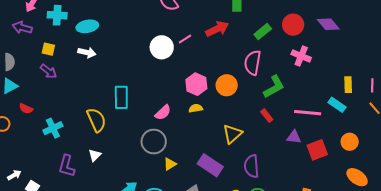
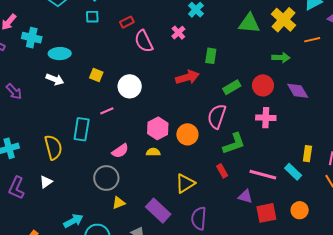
pink line: (185, 39) -> (107, 111), moved
yellow square: (48, 49) -> (96, 75), moved
pink cross: (301, 56) -> (266, 118), turned -30

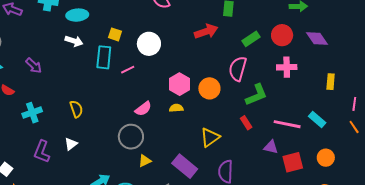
purple arrow: (14, 92) -> (34, 66), moved
cyan rectangle: (82, 129) -> (104, 57), moved
yellow semicircle: (53, 147) -> (76, 109), size x0.7
yellow rectangle: (307, 154) -> (331, 82), moved

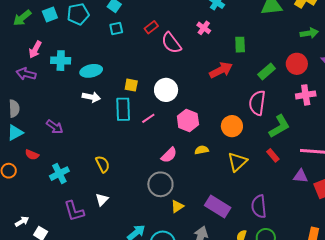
pink hexagon: (180, 84) -> (188, 120), moved
yellow triangle: (210, 137) -> (237, 162), moved
purple L-shape: (42, 152) -> (74, 211), turned -30

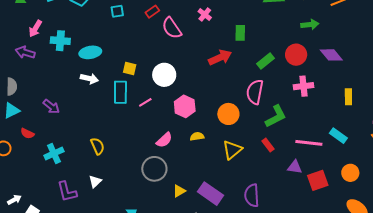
yellow triangle: (177, 206) -> (179, 191), moved

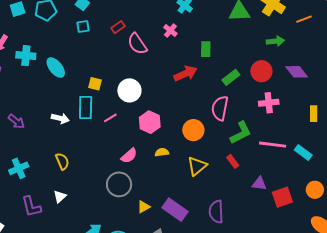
cyan ellipse: (90, 52) -> (56, 68), turned 60
white arrow: (89, 79) -> (60, 118), moved
pink line: (309, 143) -> (273, 145), moved

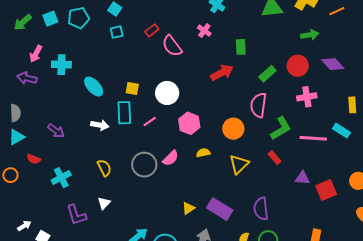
cyan ellipse: (56, 68) -> (94, 87), moved
cyan rectangle: (303, 152) -> (341, 131), moved
gray circle: (119, 184) -> (144, 165), moved

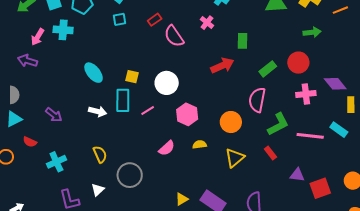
purple diamond: (333, 64) -> (335, 84), moved
cyan cross: (61, 65) -> (63, 30), moved
gray circle: (144, 165) -> (130, 175), moved

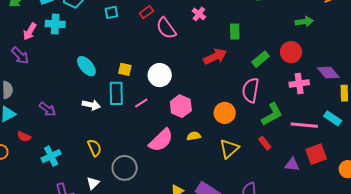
purple arrow: (27, 61) -> (20, 56), turned -150
pink semicircle: (167, 148) -> (161, 140), size x1.5
red square: (320, 188) -> (316, 154), moved

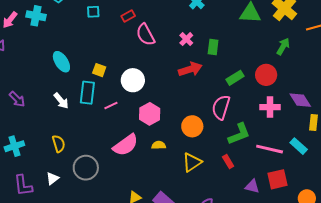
pink cross: (199, 14) -> (186, 39), moved
green arrow: (304, 22) -> (283, 46), turned -60
white arrow: (91, 105) -> (61, 101), turned 30

